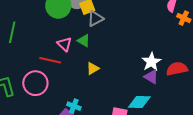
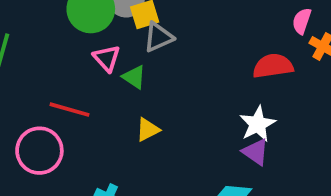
pink triangle: (64, 44) -> (107, 58), moved
red semicircle: (177, 69) -> (273, 66), moved

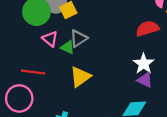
gray triangle: (158, 37) -> (79, 38), moved
yellow triangle: (148, 130) -> (80, 77), size x1.5

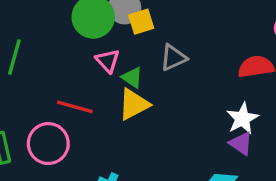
gray triangle: (79, 38) -> (173, 58), moved
yellow triangle: (80, 77) -> (134, 104), moved

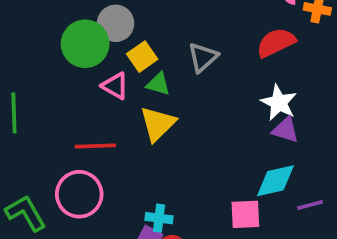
yellow square: (141, 22) -> (142, 57), moved
gray triangle: (173, 58) -> (203, 57), moved
green triangle: (132, 77) -> (158, 84), moved

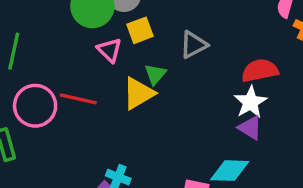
red semicircle: (276, 43) -> (260, 70), moved
green triangle: (158, 84) -> (155, 74), moved, turned 40
pink circle: (79, 194) -> (35, 106), moved

